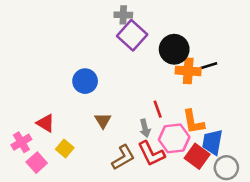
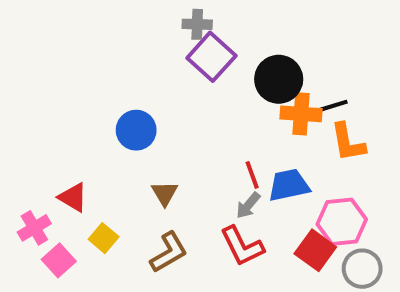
orange L-shape: (193, 122) -> (348, 142), moved
gray arrow: (145, 128) -> (248, 205), moved, turned 54
pink hexagon: (174, 138) -> (342, 222), moved
blue trapezoid: (212, 142) -> (289, 185), moved, turned 68
brown L-shape: (123, 157) -> (169, 252), moved

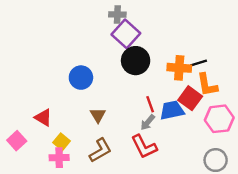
black circle: (279, 79) -> (136, 61), moved
pink hexagon: (342, 222) -> (219, 119), moved
pink cross: (34, 228) -> (59, 158), moved, turned 30
red square: (315, 250) -> (190, 98), moved
pink square: (59, 260) -> (17, 141), moved

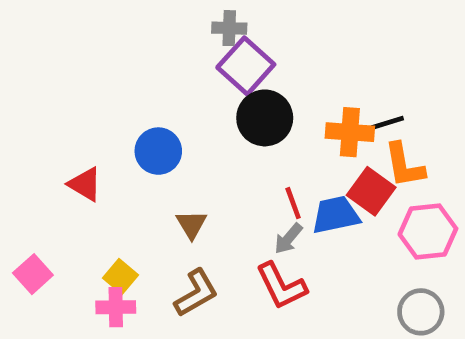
red triangle: (43, 118) -> (85, 184), moved

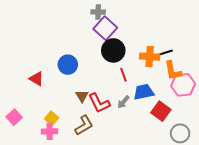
red square: (371, 191) -> (161, 111), moved
red line: (293, 203) -> (123, 75), moved
pink hexagon: (428, 231) -> (183, 85), moved
red L-shape: (281, 286) -> (99, 103), moved

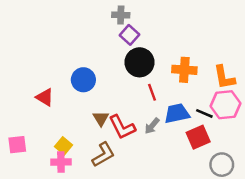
purple square: (105, 28) -> (130, 35), size x0.7
black line: (166, 52) -> (204, 113), moved, turned 40
orange L-shape: (173, 71) -> (224, 77), moved
red square: (161, 111) -> (198, 137), turned 30
pink square: (14, 117) -> (17, 145), turned 35

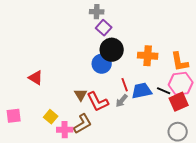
blue circle: (83, 80) -> (102, 64), moved
red line: (152, 92) -> (125, 85), moved
red square: (198, 137) -> (179, 102), moved
pink cross: (61, 162) -> (65, 130), moved

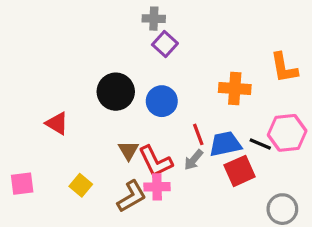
black circle: (112, 50) -> (116, 92), moved
orange L-shape: (180, 62) -> (284, 68), moved
red square: (179, 102) -> (240, 171), moved
pink cross: (65, 130) -> (157, 187), moved

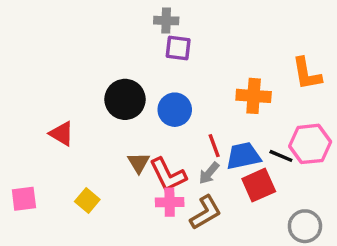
purple square: (165, 44) -> (178, 48), turned -35
brown L-shape: (132, 196) -> (206, 212), moved

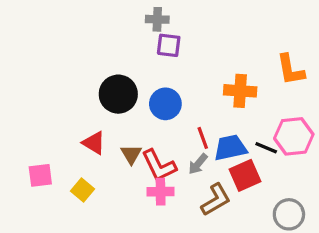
red triangle: (62, 134) -> (94, 143), moved
pink square: (24, 199) -> (40, 175), moved
brown L-shape: (206, 212) -> (216, 200), moved

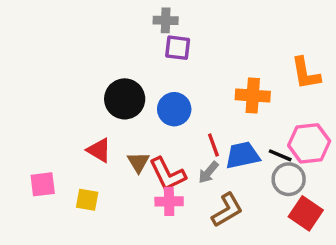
red square: (245, 175) -> (306, 213), moved, turned -32
yellow square: (83, 190) -> (87, 200), turned -30
gray circle: (289, 214) -> (289, 179), moved

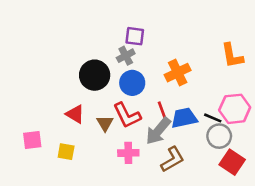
gray cross: (166, 20) -> (126, 56), moved, turned -30
orange cross: (253, 96) -> (178, 73), moved, turned -30
gray arrow: (208, 172) -> (158, 131), size x1.6
red L-shape: (167, 174) -> (127, 115), moved

